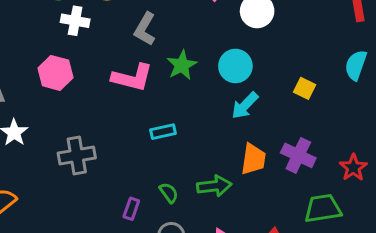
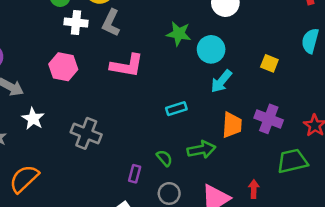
gray L-shape: (145, 29) -> (111, 23), moved
green star: (182, 65) -> (179, 34), moved, turned -30
cyan rectangle: (163, 132) -> (176, 109), moved
gray cross: (77, 156) -> (86, 133), turned 36

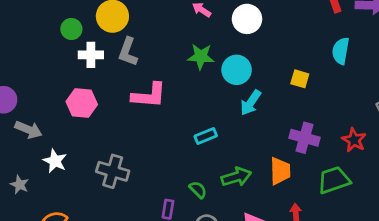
orange trapezoid: (232, 125) -> (280, 171), moved

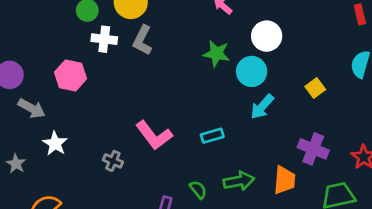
white circle: (247, 19) -> (267, 36), moved
yellow square: (300, 79) -> (315, 88), turned 30
pink L-shape: (149, 95) -> (154, 135), moved, turned 42
pink hexagon: (82, 103) -> (71, 75), moved
gray cross: (113, 171) -> (113, 161), size x0.6

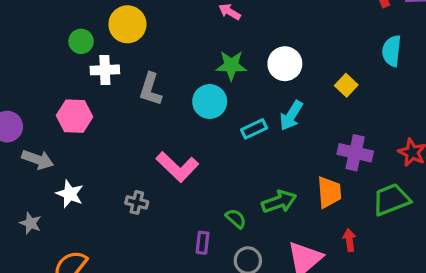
white circle: (267, 36) -> (285, 64), moved
gray L-shape: (142, 40) -> (150, 89), moved
cyan circle: (252, 71) -> (210, 102), moved
cyan rectangle: (212, 136) -> (254, 129), moved

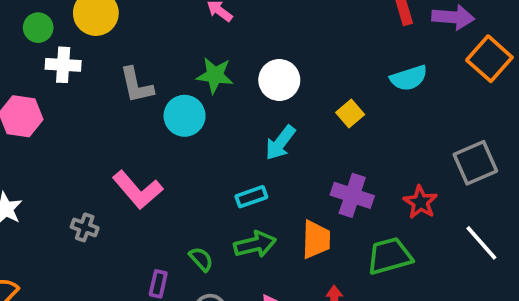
cyan semicircle: (392, 51) -> (409, 78), turned -120
gray L-shape: (150, 89) -> (136, 85), moved, turned -36
cyan rectangle: (254, 129) -> (251, 197), moved

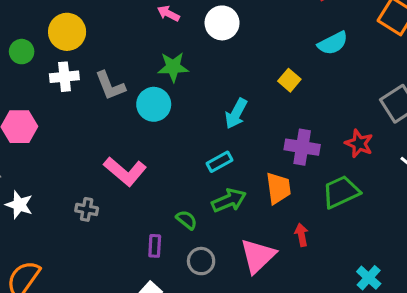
white cross: (63, 65) -> (64, 77), moved
white circle: (279, 80) -> (222, 23), moved

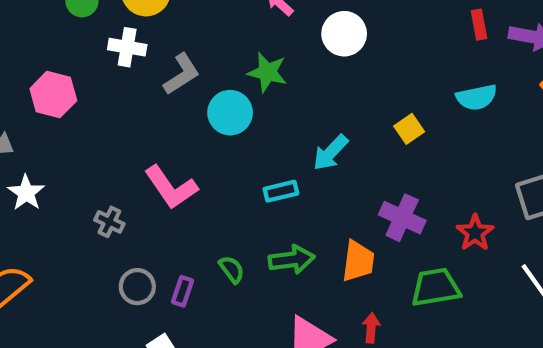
gray L-shape: (110, 86) -> (182, 74), turned -116
cyan rectangle: (219, 162) -> (281, 191), moved
gray circle: (201, 261) -> (137, 287), moved

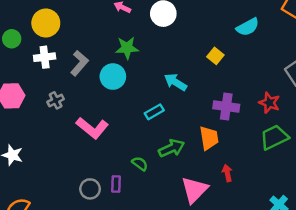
cyan arrow: (331, 153) -> (175, 82), turned 95
gray cross: (109, 222) -> (56, 100), moved, turned -35
green trapezoid: (436, 287) -> (274, 137), moved

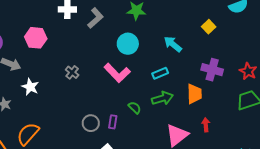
cyan circle: (113, 77) -> (128, 44), moved
gray cross: (56, 100) -> (72, 72), moved, turned -32
cyan rectangle: (154, 112) -> (160, 73), moved
pink L-shape: (92, 128) -> (117, 73), moved

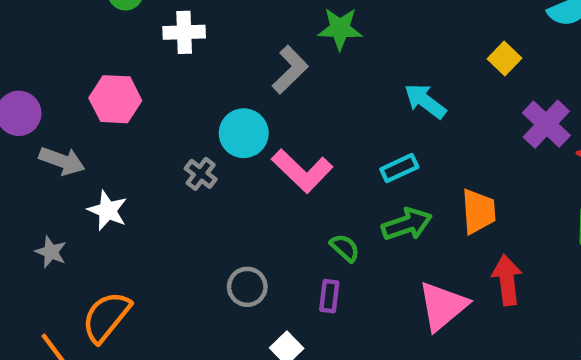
gray L-shape: (95, 18) -> (290, 70), moved
cyan circle: (128, 44) -> (244, 133), moved
purple cross: (212, 70) -> (546, 124), moved, turned 30
purple rectangle: (113, 122) -> (329, 296), moved
red arrow: (206, 125) -> (507, 280), size x1.5

